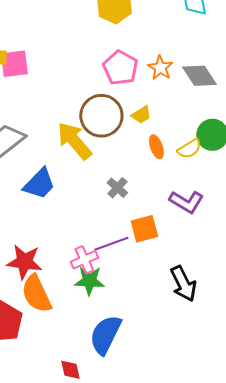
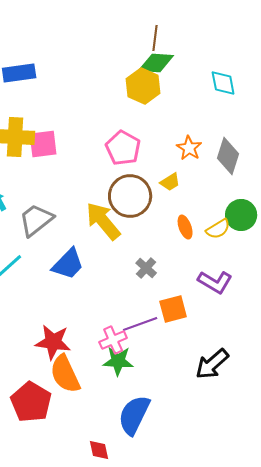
pink pentagon: (120, 68) -> (123, 148), moved
gray diamond: (199, 76) -> (228, 156), turned 51
yellow trapezoid: (141, 115) -> (170, 182), moved
black arrow: (183, 284) -> (212, 364), turned 75

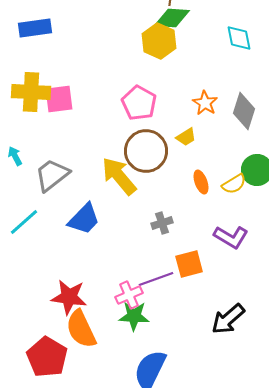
gray cross: (146, 268) -> (162, 223), turned 30

